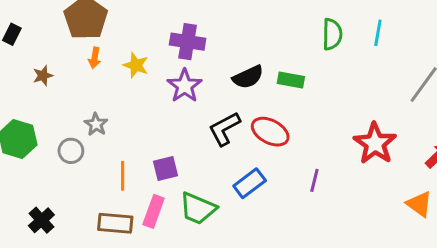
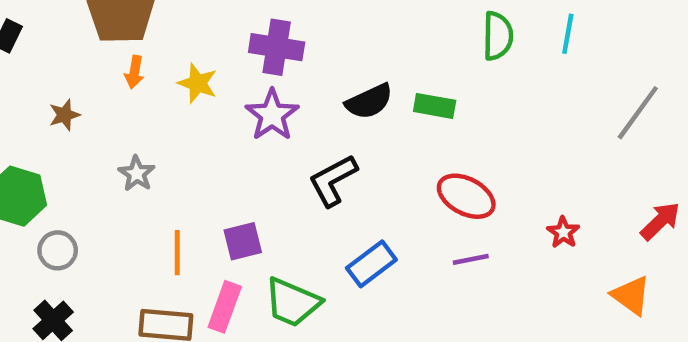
brown star: (43, 76) -> (64, 115), moved
red ellipse: (270, 132) -> (466, 196), moved
red star: (375, 143) -> (563, 232), moved, size x0.5
gray circle: (71, 151) -> (58, 250), moved
purple line: (314, 180) -> (471, 259), turned 65

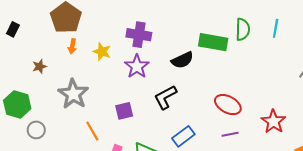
green rectangle: (435, 106) -> (213, 42), moved, size x1.5
gray star: (137, 174) -> (73, 94), size x1.8
red star: (563, 232) -> (273, 121), size x1.6
purple square: (243, 241) -> (124, 111), moved
orange line: (177, 253) -> (92, 131), turned -30

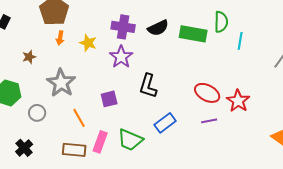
cyan line: (276, 28) -> (240, 41), moved
black semicircle: (182, 60) -> (158, 28), moved
black L-shape: (165, 97) -> (148, 86), turned -45
red star: (273, 121) -> (238, 101), moved
gray circle: (36, 130) -> (37, 113), moved

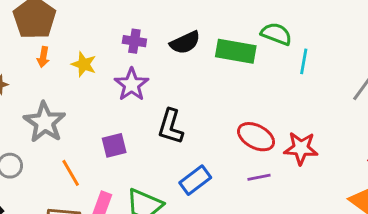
green semicircle: (221, 22) -> (276, 34), turned -70
purple cross: (123, 27) -> (134, 41), size x0.7
red star: (238, 101) -> (301, 148), turned -30

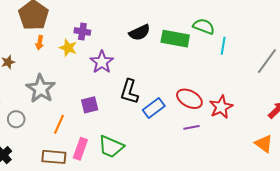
purple cross: (134, 41) -> (82, 31), moved
red star: (301, 148) -> (221, 107), turned -30
orange line: (71, 173) -> (59, 124), turned 54
blue rectangle: (195, 180) -> (154, 108), moved

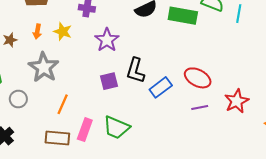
orange arrow: (40, 43) -> (37, 32), moved
cyan line: (223, 46) -> (239, 14), moved
yellow star: (68, 48) -> (63, 32), moved
purple square: (90, 105) -> (109, 81), moved
red star: (221, 107) -> (237, 101), moved

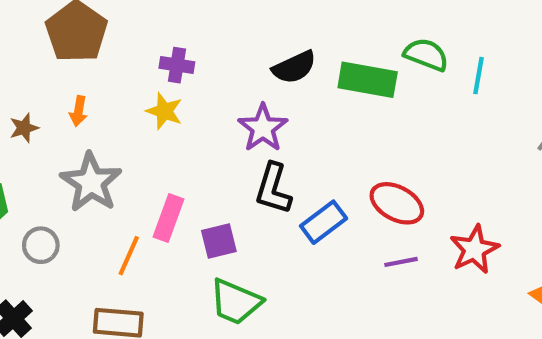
yellow star: (63, 32) -> (164, 111), moved
purple star: (107, 40) -> (263, 128), moved
purple square: (109, 81) -> (219, 241), moved
pink rectangle: (85, 130) -> (169, 218), moved

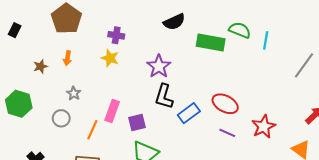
black semicircle: (294, 67) -> (174, 22), moved
gray star: (91, 182) -> (74, 93), size x0.5
gray circle: (41, 245) -> (61, 118), moved
purple line: (401, 262) -> (227, 133), turned 35

